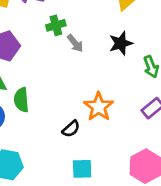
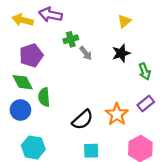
orange star: (99, 107) -> (117, 114), moved
black semicircle: (71, 129) -> (83, 120), size x1.5

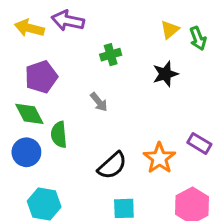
green cross: (71, 39) -> (111, 55), moved
gray arrow: (86, 53) -> (99, 102), moved
green arrow: (145, 71) -> (198, 38), moved
purple rectangle: (146, 104) -> (199, 143), turned 70

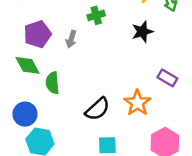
gray arrow: (99, 102) -> (71, 39), moved, turned 56
purple rectangle: (199, 143) -> (167, 78), moved
blue circle: (26, 152) -> (25, 114), moved

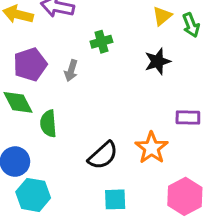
purple rectangle: (167, 78) -> (188, 118), turned -30

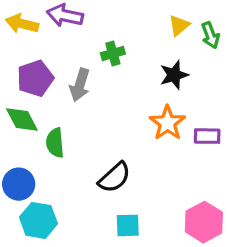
gray arrow: (71, 70) -> (80, 85), size x1.4
orange star: (151, 148) -> (167, 123), moved

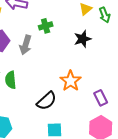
orange star: (167, 123) -> (71, 81), moved
purple rectangle: (207, 136) -> (101, 98), moved, turned 63

